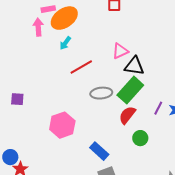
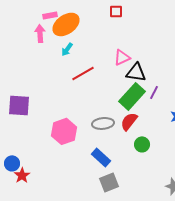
gray ellipse: (101, 93) -> (103, 123), moved
purple square: (17, 99) -> (19, 105), size x1.6
purple line: (158, 108) -> (154, 92), moved

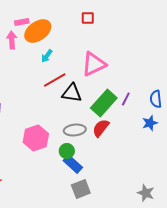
cyan arrow: (67, 49) -> (47, 56), moved
pink triangle: (122, 57) -> (94, 64), size x1.5
black triangle: (136, 72) -> (72, 93), moved
green circle: (142, 144) -> (67, 151), moved

